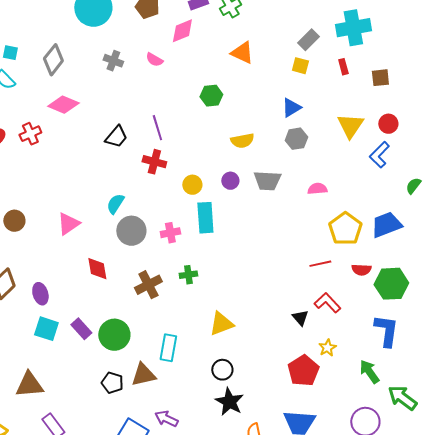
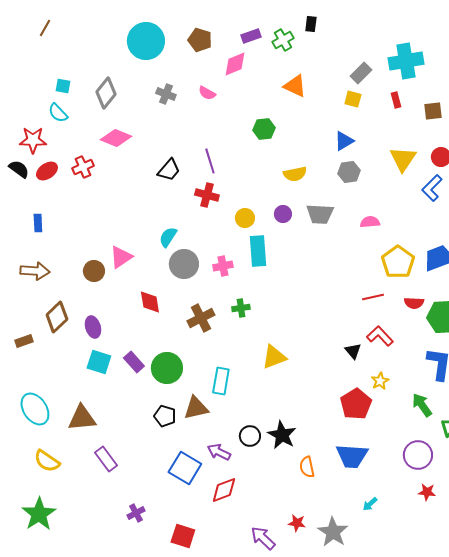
brown circle: (14, 221) -> (94, 271), moved
black circle: (222, 370) -> (250, 436), moved

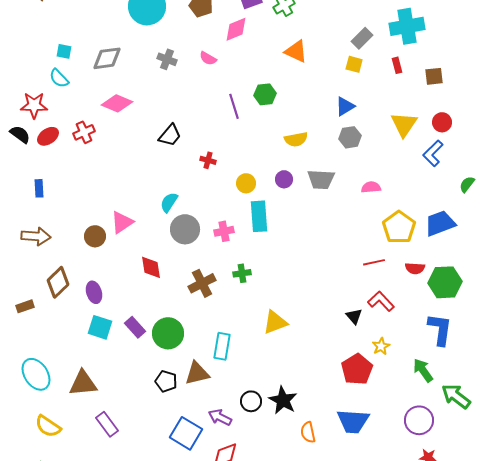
gray diamond: (106, 93) -> (107, 58), turned 44
purple line: (210, 161) -> (234, 106), moved
red cross: (207, 195) -> (208, 160), size x0.7

